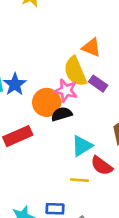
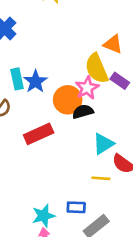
pink star: (66, 91) -> (87, 88), turned 30

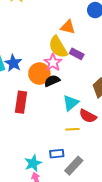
red rectangle: (39, 134) -> (21, 102), turned -50

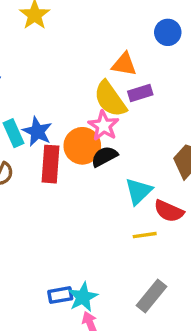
purple rectangle: (77, 54) -> (140, 93), moved, turned -40
red rectangle: (21, 102) -> (50, 164), moved
blue rectangle: (57, 154) -> (60, 295), moved

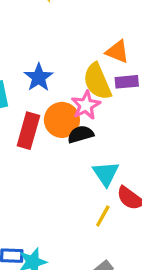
blue star: (37, 132) -> (39, 77), moved
cyan triangle: (139, 191) -> (106, 174), turned -32
yellow line: (145, 235) -> (103, 216), turned -65

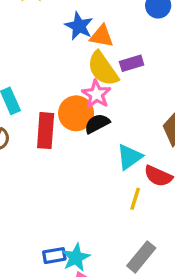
orange triangle: (117, 52) -> (102, 36), moved
blue star: (39, 77) -> (79, 26), moved
cyan triangle: (106, 174) -> (129, 157), turned 40

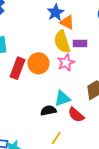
pink star: (96, 94) -> (66, 63), moved
black semicircle: (97, 124) -> (48, 110), moved
yellow line: (135, 199) -> (56, 138), moved

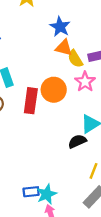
orange triangle: (67, 22) -> (64, 48), moved
yellow semicircle: (62, 42) -> (75, 59), size x0.7

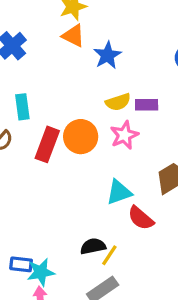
orange triangle: (64, 48) -> (73, 36), moved
yellow semicircle: (75, 59) -> (118, 102), turned -90
black semicircle: (77, 141) -> (93, 246), moved

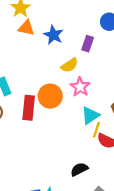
purple rectangle: (147, 105) -> (88, 44), moved, turned -56
cyan triangle: (119, 192) -> (90, 115), moved
yellow line: (109, 255) -> (96, 130), moved

